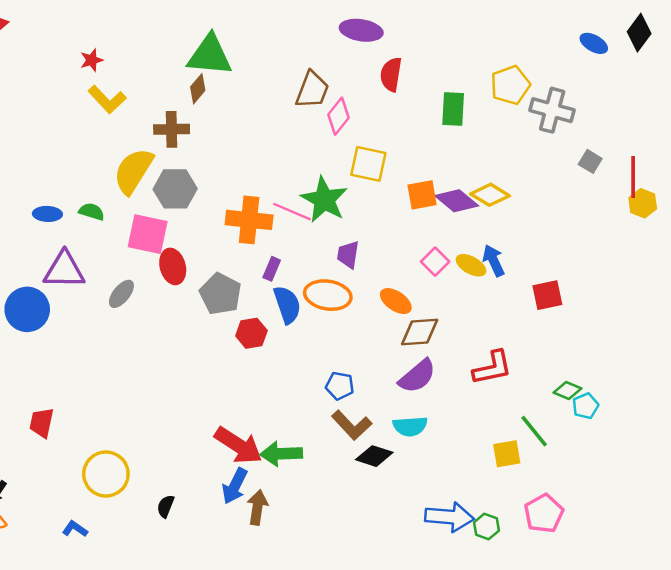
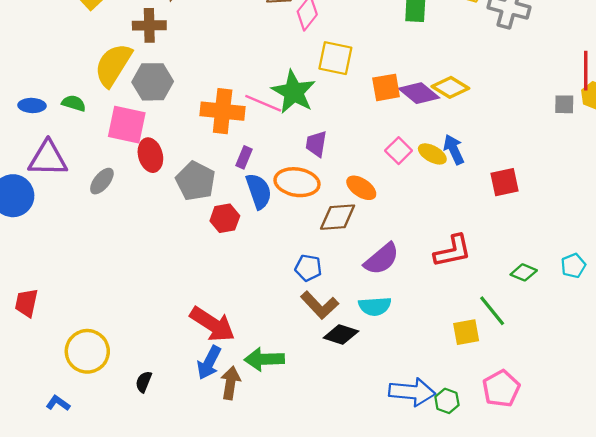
gray square: (590, 161) -> (564, 104), moved, turned -30
brown diamond: (420, 332) -> (338, 217), moved
cyan pentagon: (585, 406) -> (573, 266), moved
green arrow: (281, 454) -> (264, 359), moved

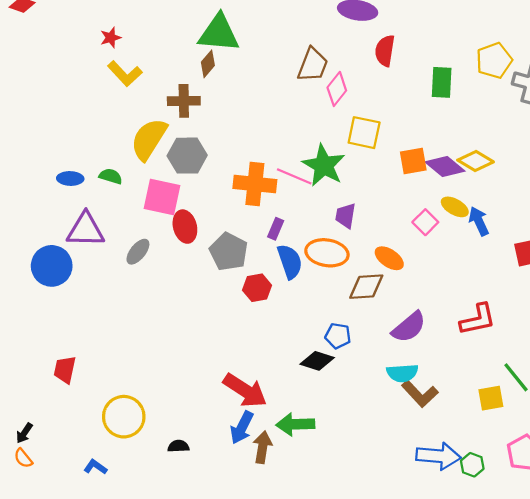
yellow ellipse: (432, 154) -> (455, 207), moved
brown L-shape: (320, 305) -> (420, 394), moved
black diamond: (341, 334) -> (317, 361), moved
black semicircle: (144, 382) -> (178, 446), turned 65

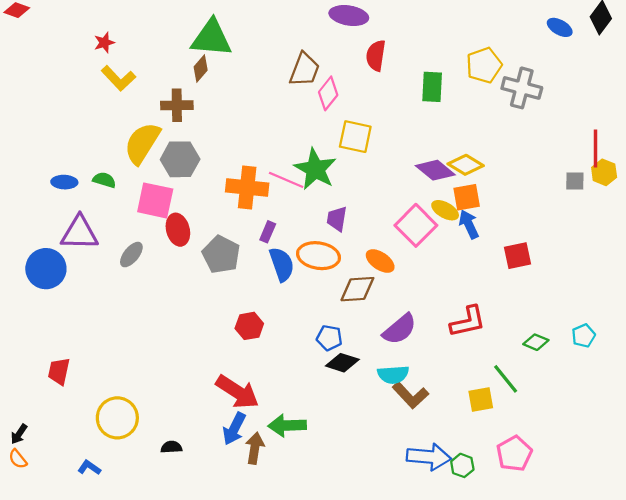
orange square: (413, 161) -> (467, 197), moved
pink square: (425, 222) -> (416, 225), size x1.6
red hexagon: (257, 288) -> (249, 326), moved
black diamond: (317, 361) -> (342, 363), moved

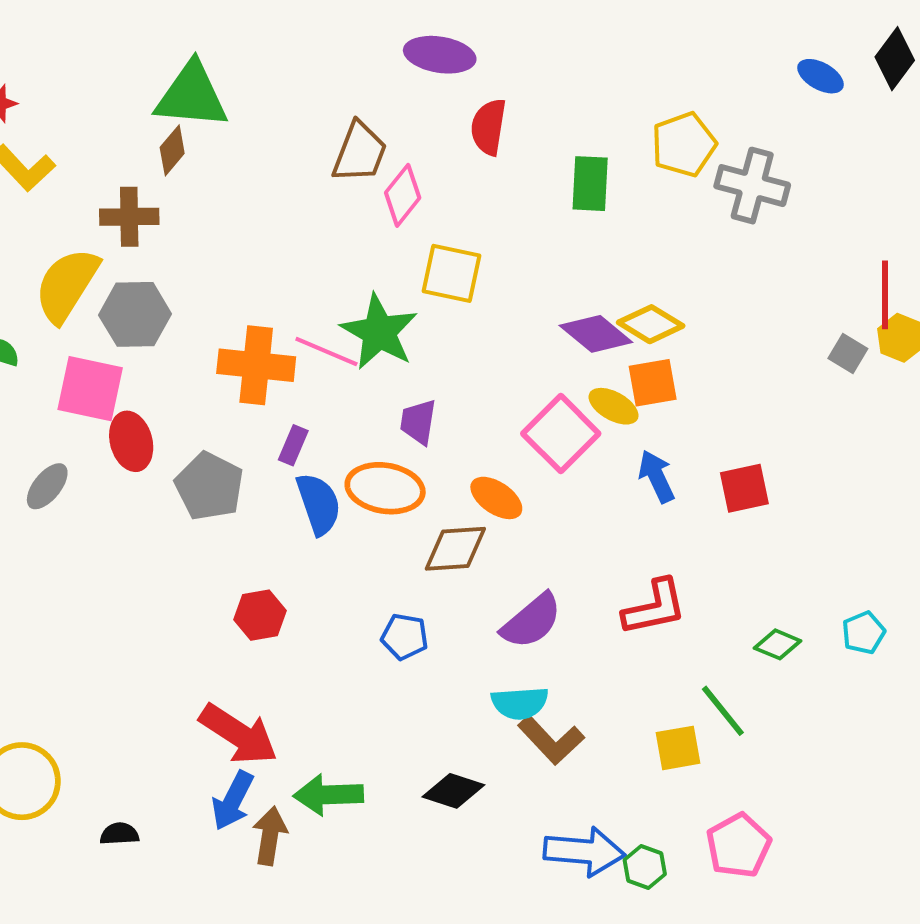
gray square: (575, 181) -> (848, 353), turned 30
blue arrow: (469, 224) -> (656, 476), moved
black diamond: (342, 363) -> (453, 791), moved

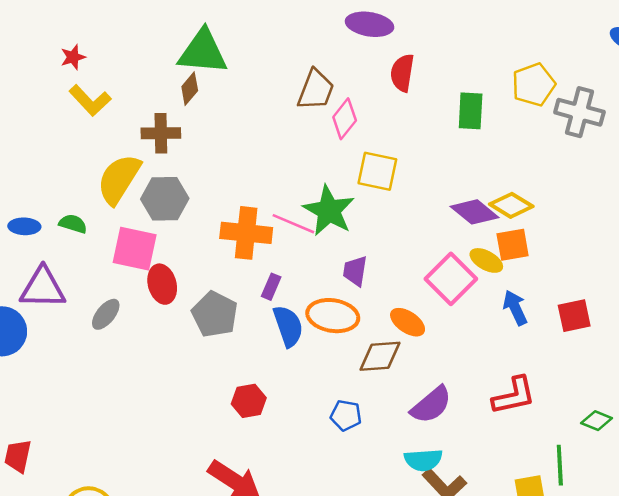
green line: (723, 711) -> (560, 465), turned 36

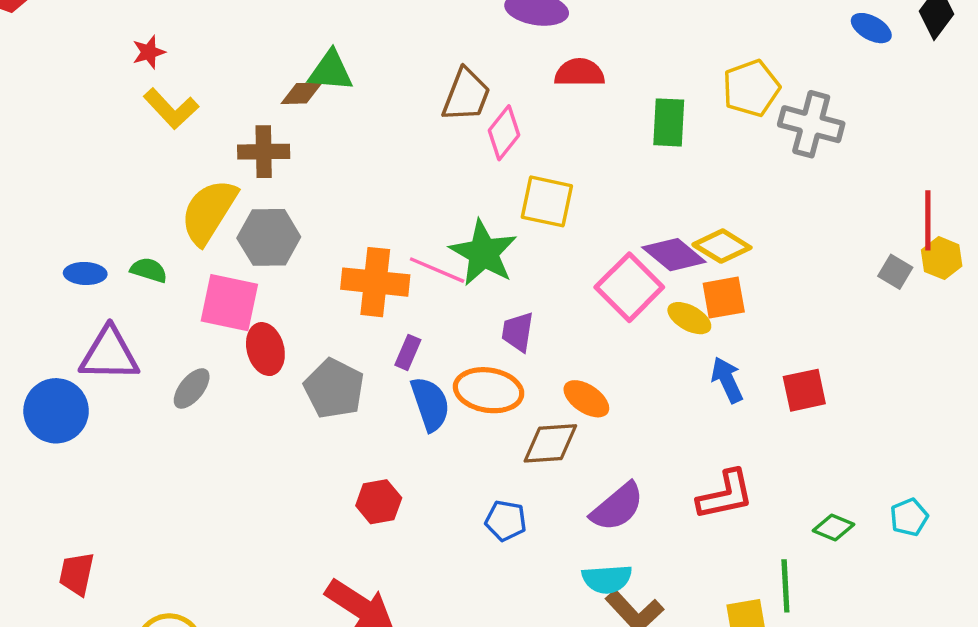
green triangle: (203, 52) -> (331, 71), moved, size x0.7
red semicircle: (402, 73) -> (580, 73), turned 81
brown diamond: (190, 89) -> (301, 93), turned 48
pink square: (451, 279) -> (629, 287), moved

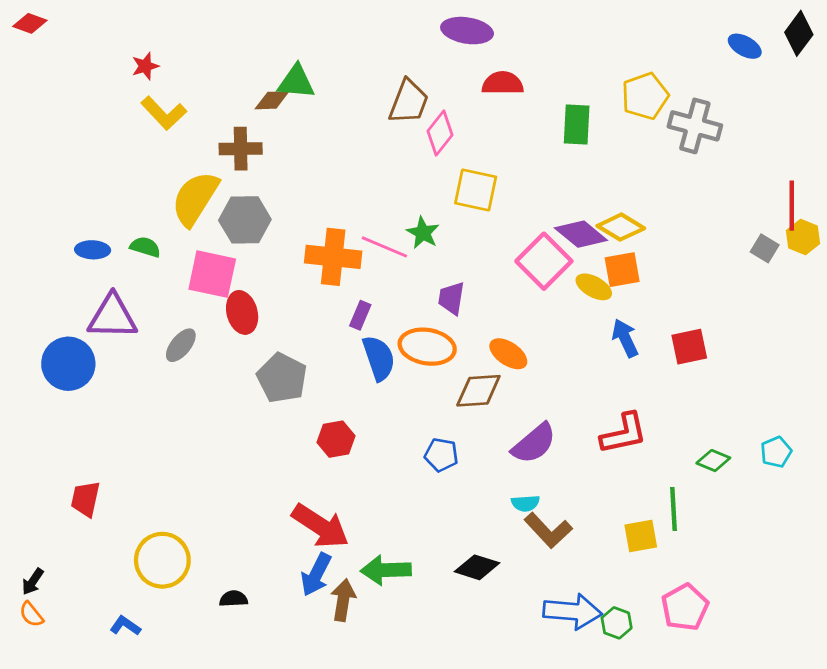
green star: (483, 253) -> (423, 233), size x0.6
gray pentagon: (334, 388) -> (282, 378), moved
cyan semicircle: (607, 579) -> (525, 503), size x0.7

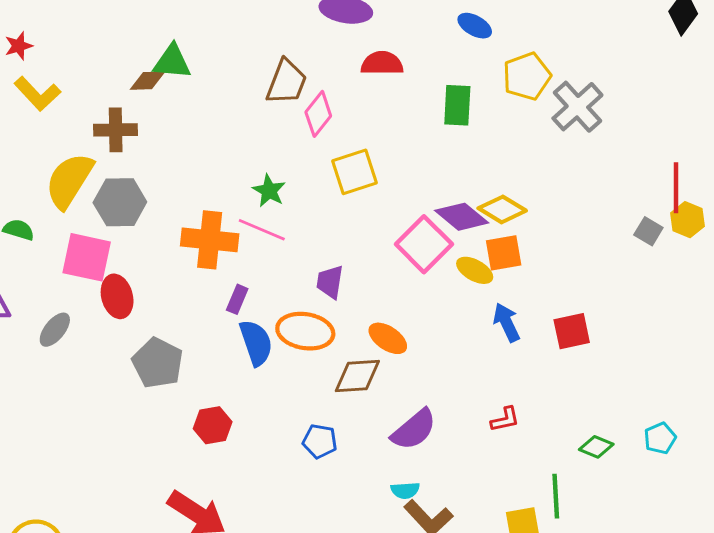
blue ellipse: (745, 46) -> (475, 26), moved
gray cross: (695, 126) -> (577, 107), turned 33
yellow square: (476, 190) -> (354, 172), turned -30
green star: (423, 233) -> (269, 191), moved
red L-shape: (624, 433) -> (505, 419), size x0.6

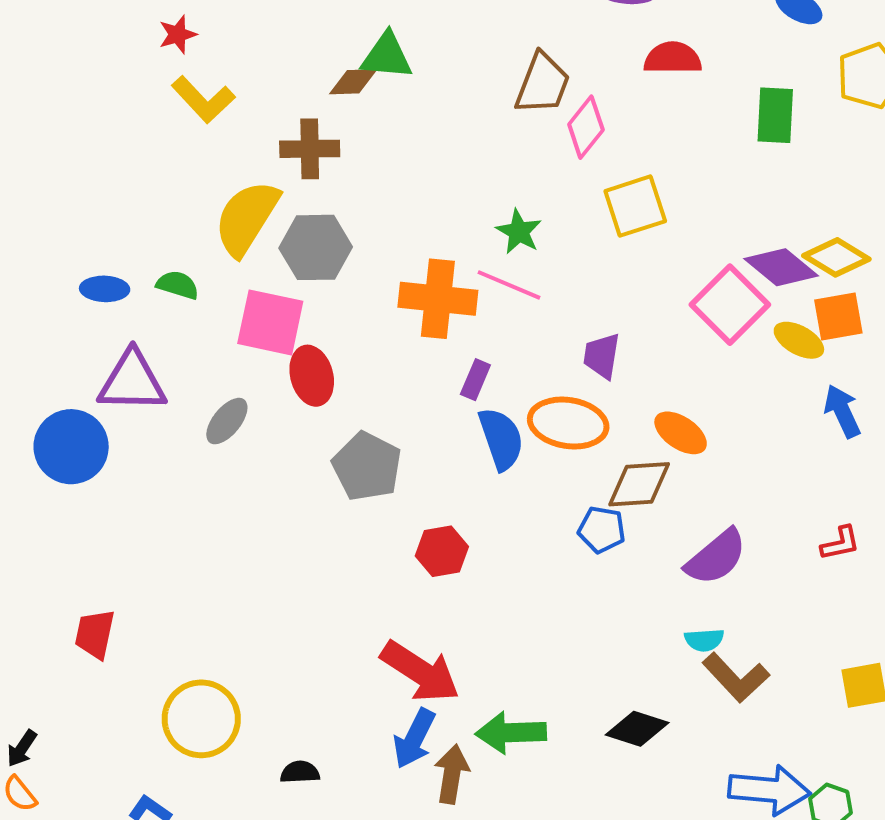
blue pentagon: (320, 441) -> (602, 530), moved

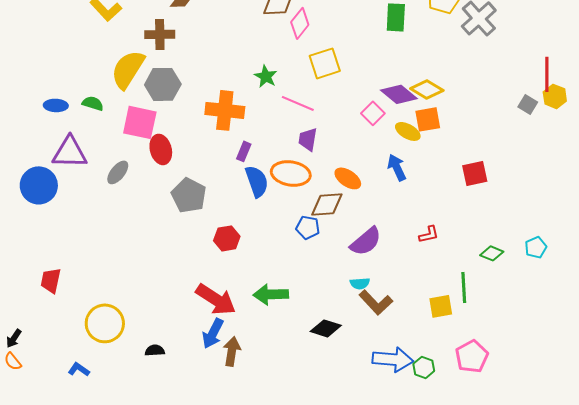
pink line: (509, 285) -> (298, 103), moved
pink square: (730, 305) -> (373, 113), size x0.6
blue arrow: (842, 411) -> (397, 167), moved
green arrow: (511, 733) -> (271, 294), moved

